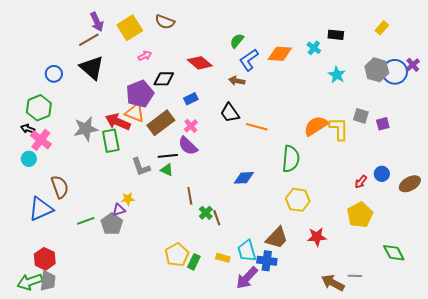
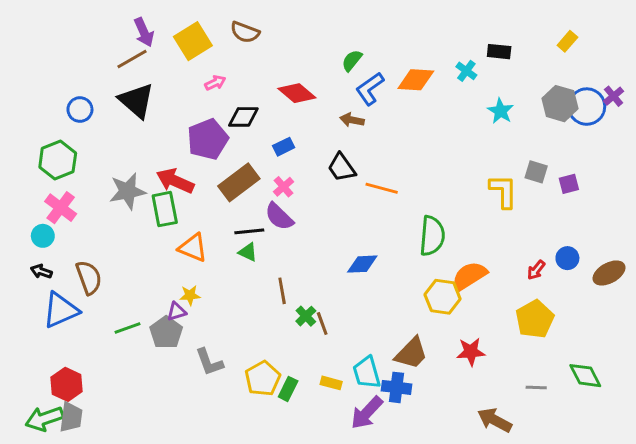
orange triangle: (135, 113) -> (193, 248), moved
orange semicircle: (316, 126) -> (469, 276), moved
black arrow: (28, 129) -> (41, 272), moved
gray L-shape: (141, 167) -> (209, 362), moved
gray line: (355, 276) -> (536, 387), moved

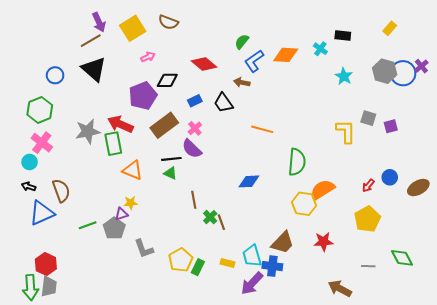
black trapezoid: (342, 167) -> (223, 103), moved
green arrow: (44, 419) -> (31, 288), turned -75

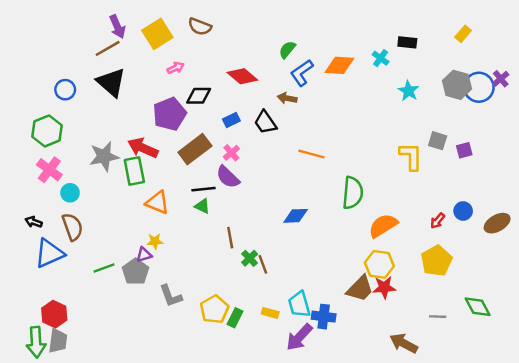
cyan circle: (30, 162) -> (70, 193), moved
yellow hexagon: (304, 204) -> (379, 264), moved
brown trapezoid: (283, 243) -> (360, 289), moved

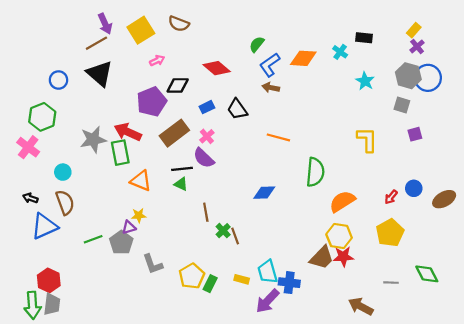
purple cross: (501, 79) -> (417, 46), moved
brown arrow: (287, 98) -> (271, 88), moved
gray square: (438, 141) -> (402, 105), moved
pink cross: (49, 170) -> (28, 147), moved

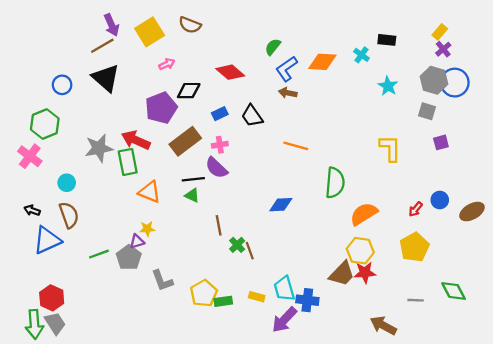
pink cross: (207, 136) -> (220, 145), turned 32
green rectangle: (210, 284) -> (223, 301), turned 56
gray trapezoid: (52, 304) -> (55, 323), turned -40

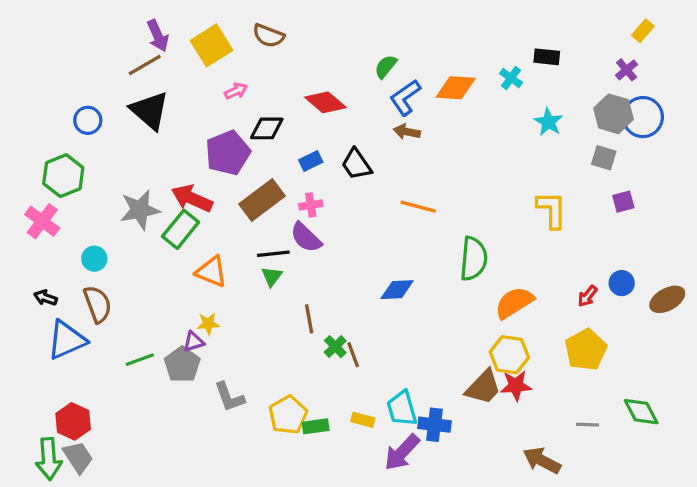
yellow rectangle: (440, 32) -> (643, 31), moved
green rectangle: (128, 162) -> (181, 229), turned 50
green triangle: (192, 195) -> (272, 277), turned 42

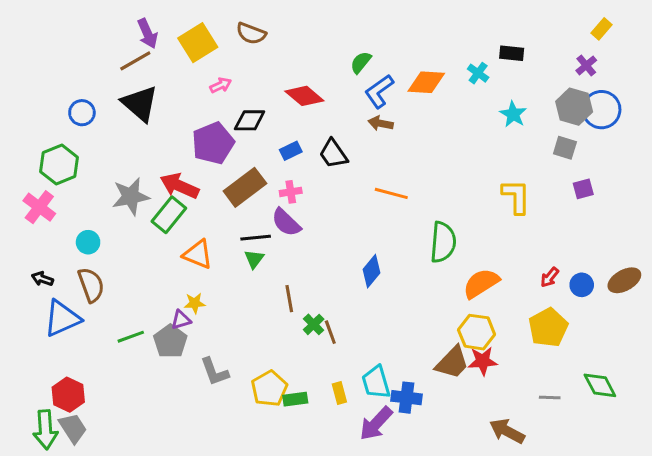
blue circle: (622, 283) -> (582, 285), moved
blue diamond: (397, 290) -> (371, 271), turned -48
yellow rectangle: (363, 420) -> (339, 393), turned 60

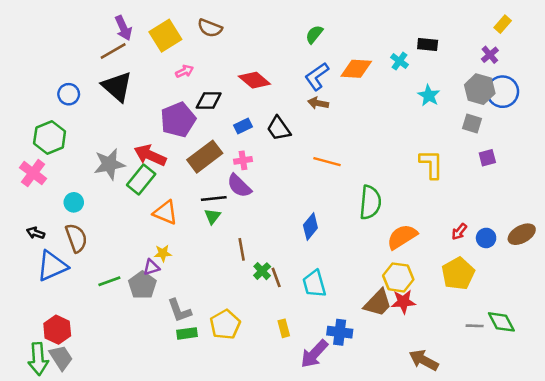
green semicircle: (361, 62) -> (314, 34), moved
cyan trapezoid: (376, 382) -> (314, 284), moved
gray line: (550, 398) -> (475, 326), moved
green rectangle: (295, 399) -> (187, 333), moved

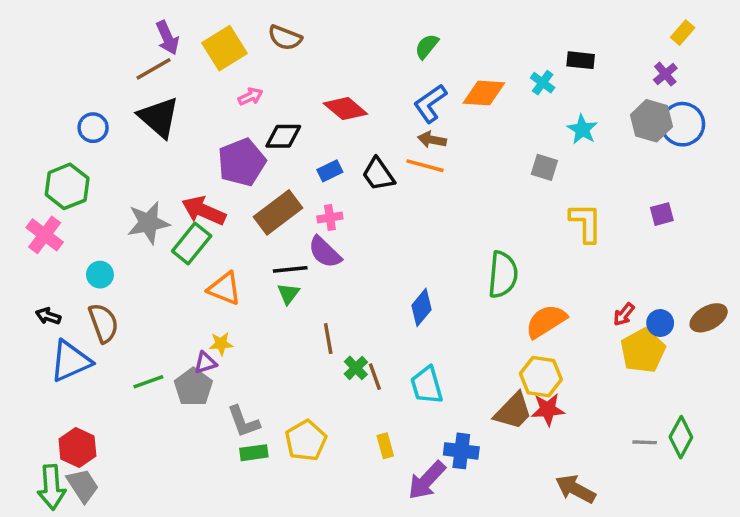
gray square: (472, 123) -> (544, 167), moved
orange line: (327, 162) -> (425, 166), moved
yellow pentagon: (458, 274) -> (643, 351), moved
green diamond: (501, 322) -> (681, 437), turned 56

